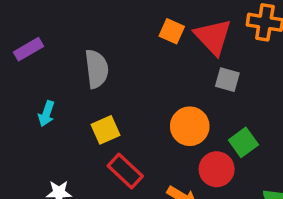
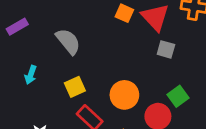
gray semicircle: (97, 69) -> (68, 41), turned -32
orange circle: (190, 126) -> (124, 95), moved

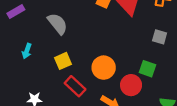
gray square: (166, 49) -> (160, 37), moved
green square: (178, 96) -> (147, 69), turned -35

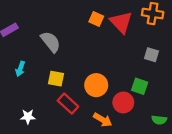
yellow square: (63, 61) -> (56, 79), turned 35

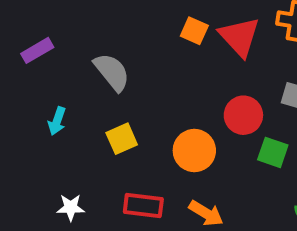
yellow square: (56, 79) -> (122, 139), turned -35
red circle: (123, 102) -> (243, 115), moved
red rectangle: (68, 104) -> (143, 205), moved, turned -36

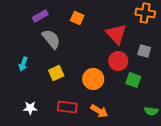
orange square: (194, 31) -> (77, 18), moved
red triangle: (239, 37) -> (116, 34), moved
purple rectangle: (37, 50) -> (40, 16), moved

